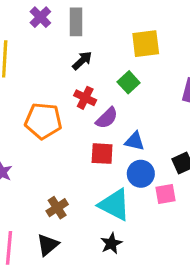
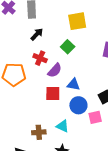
cyan triangle: (114, 205) -> (63, 126), size x0.6
brown cross: (57, 208) -> (39, 132), moved, turned 32

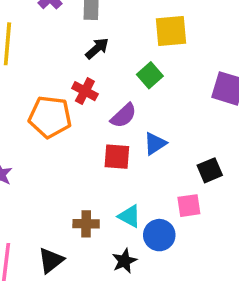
red cross: (40, 58) -> (85, 91), moved
blue triangle: (73, 84) -> (155, 143), turned -48
blue circle: (78, 105) -> (159, 235), moved

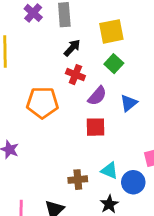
yellow square: (171, 31) -> (111, 31), moved
red cross: (85, 91) -> (75, 75), moved
blue triangle: (155, 143) -> (129, 103), moved

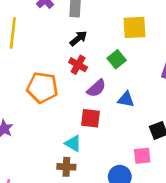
yellow square: (111, 31) -> (134, 27), moved
blue triangle: (129, 103) -> (126, 99), turned 42
cyan triangle: (109, 170) -> (73, 144), moved

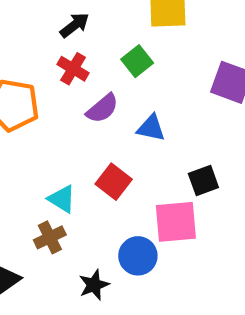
red square: (91, 118) -> (114, 182), moved, turned 30
pink square: (142, 156) -> (176, 222), size x1.5
brown cross: (66, 167) -> (50, 237), turned -30

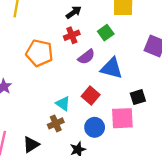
red cross: (73, 69) -> (72, 35), turned 35
blue triangle: (151, 128) -> (112, 68), size x1.5
blue circle: (138, 256) -> (95, 127), moved

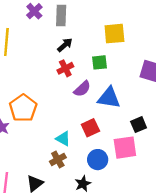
green square: (106, 33) -> (99, 62), turned 35
orange pentagon: (39, 53) -> (23, 108), moved, turned 30
red square: (91, 96) -> (90, 128), turned 30

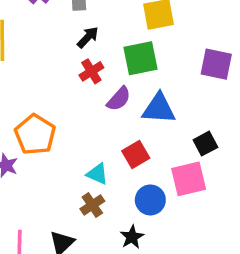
green square: (99, 62) -> (140, 58), size x1.5

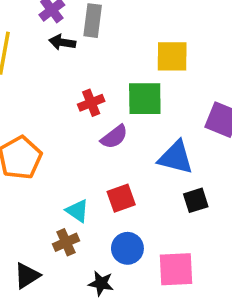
black arrow: (88, 37) -> (62, 42), moved, turned -135
blue triangle: (159, 109) -> (176, 157), moved
pink square: (189, 179) -> (176, 269), moved
black star: (132, 237) -> (101, 283), turned 30

